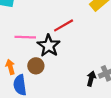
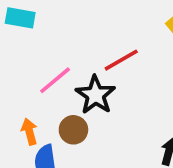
pink line: (25, 37) -> (55, 80), turned -42

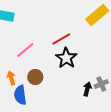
black star: (95, 95) -> (66, 58), moved

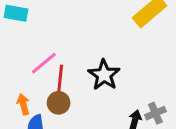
red line: (61, 39) -> (60, 79), moved, turned -54

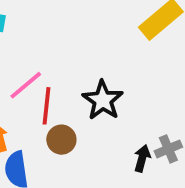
brown circle: (59, 103) -> (61, 140), moved

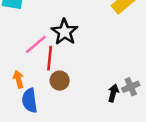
black star: (103, 100) -> (65, 32), moved

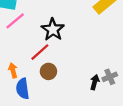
pink line: (36, 44) -> (15, 21), moved
red line: (50, 58) -> (40, 52), turned 42

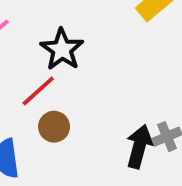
black arrow: (95, 82) -> (139, 146), size x1.5

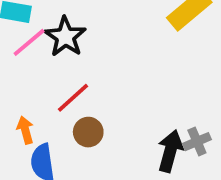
black star: (62, 49) -> (65, 37), moved

